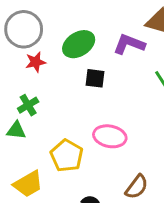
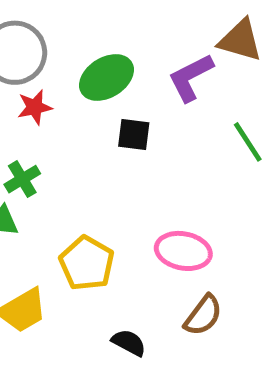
purple L-shape: (129, 44) -> (191, 78), turned -48
pink ellipse: (110, 136) -> (183, 251), moved

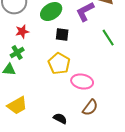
red star: (35, 107) -> (22, 32), moved
yellow pentagon: (87, 263) -> (59, 64), moved

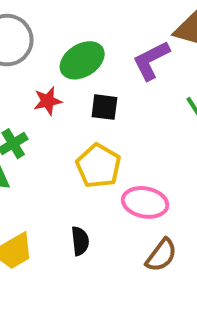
red star: (22, 32) -> (48, 101), moved
black semicircle: (60, 119) -> (80, 241), moved, turned 56

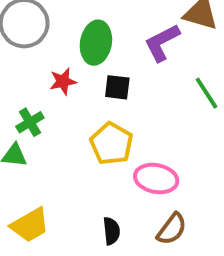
green ellipse: (82, 60) -> (96, 43), turned -48
black semicircle: (80, 241) -> (111, 231), moved

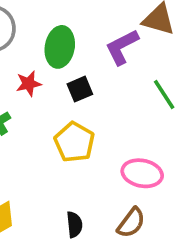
black square: (117, 87) -> (80, 89), turned -30
pink ellipse: (156, 179) -> (142, 173), moved

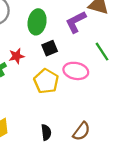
red star: (29, 84) -> (17, 56), moved
pink ellipse: (142, 173) -> (76, 71), moved

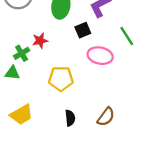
black square: (50, 48) -> (83, 30), moved
yellow pentagon: (46, 81) -> (61, 79), moved, turned -30

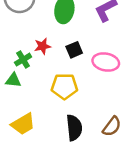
black square: (83, 30) -> (74, 50), moved
black semicircle: (70, 118) -> (74, 128), size x1.5

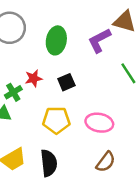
pink ellipse: (106, 62) -> (99, 123), moved
black semicircle: (74, 128) -> (49, 163), moved

